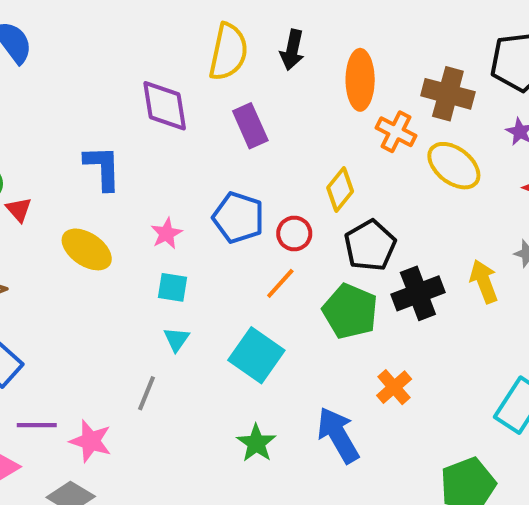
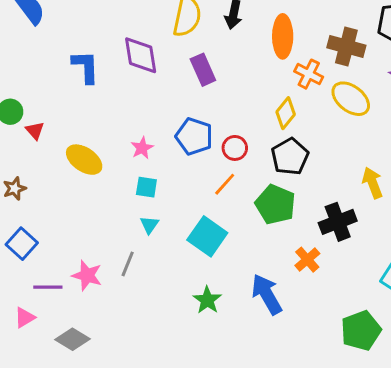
blue L-shape: (103, 168) -> (86, 67), moved
yellow diamond: (340, 190) -> (286, 113), moved
black cross: (418, 293) -> (338, 222), moved
pink star: (91, 441) -> (87, 275), moved

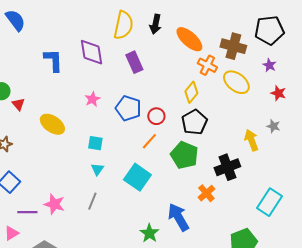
orange ellipse: (283, 36) -> (189, 39), turned -48
pink star: (142, 148) -> (92, 99), moved
gray line: (128, 264) -> (92, 201), moved
green star: (207, 300) -> (149, 233), moved

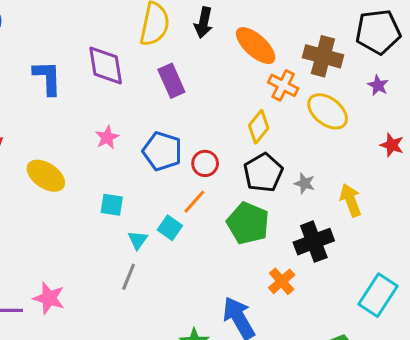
red star: (278, 93) -> (392, 145), moved
gray star: (273, 126) -> (305, 183), moved
cyan triangle: (97, 169) -> (138, 240), moved
cyan square: (137, 177) -> (170, 228), moved, size x0.6
gray line: (92, 201) -> (129, 277), moved

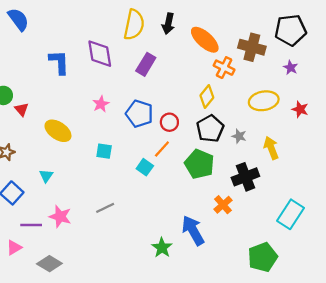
purple rectangle: (171, 81) -> (146, 64), turned 55
yellow ellipse: (328, 111) -> (264, 101), moved, turned -48
cyan triangle: (138, 240) -> (46, 176), moved
gray line: (129, 277) -> (105, 208), moved, turned 42

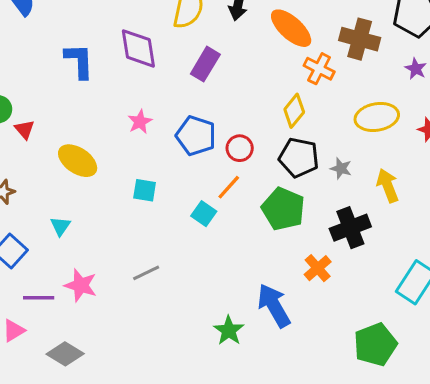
black pentagon: (210, 129) -> (299, 158), turned -30

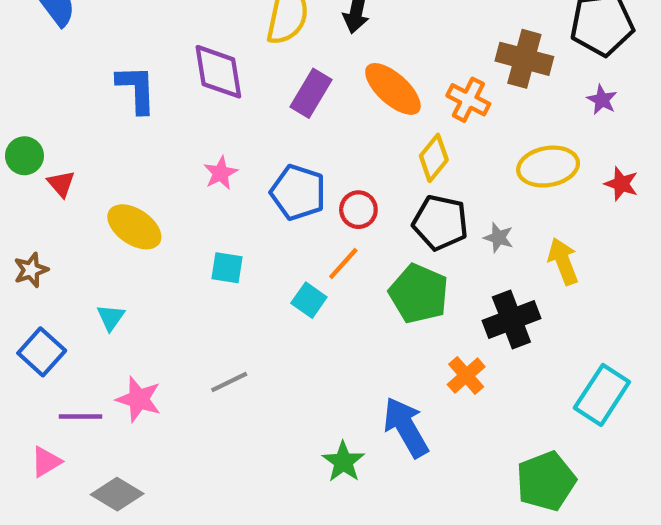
orange ellipse: (291, 28) -> (393, 89), moved

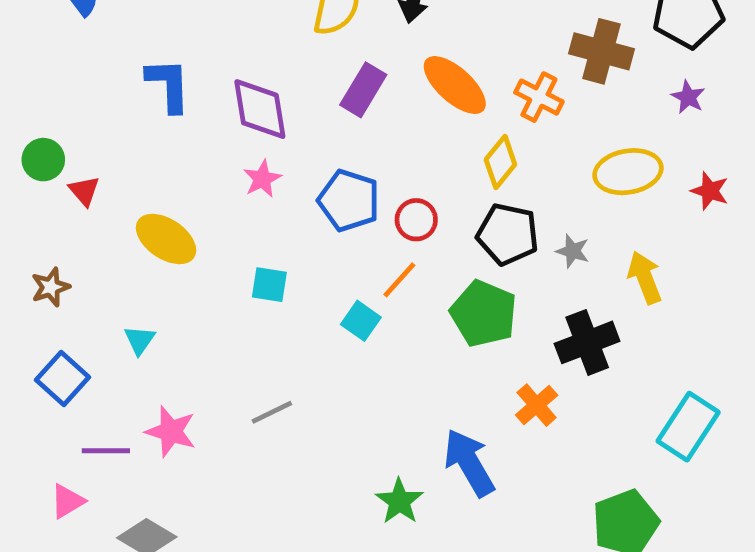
purple diamond: (218, 72) -> (260, 109), moved

